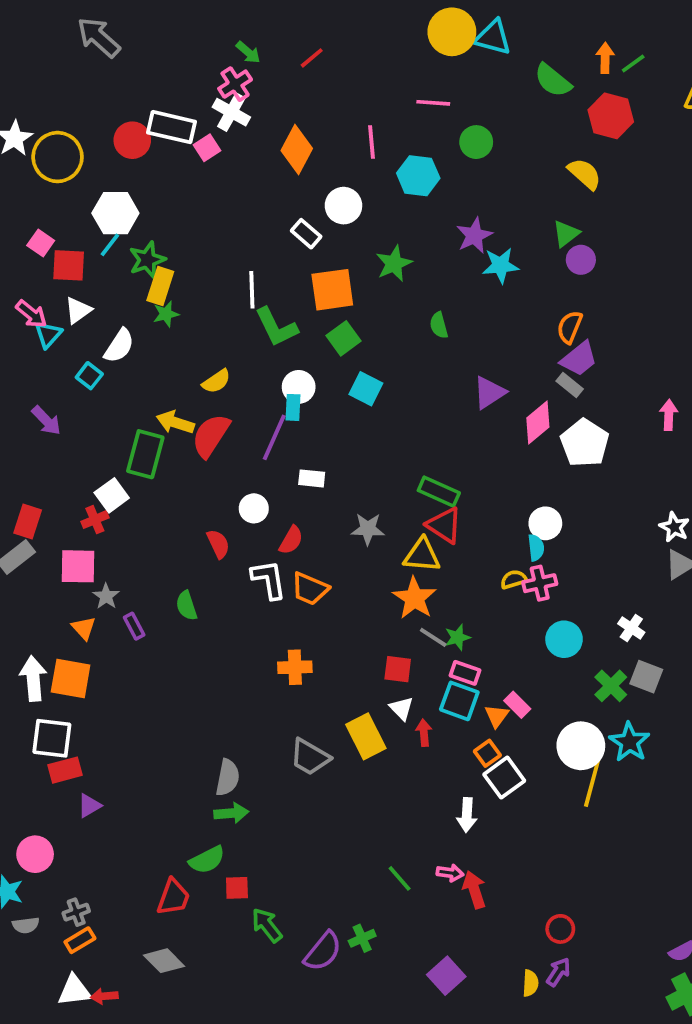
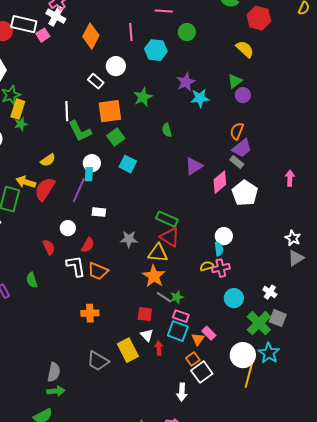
green cross: (611, 686) -> (259, 323), size x1.4

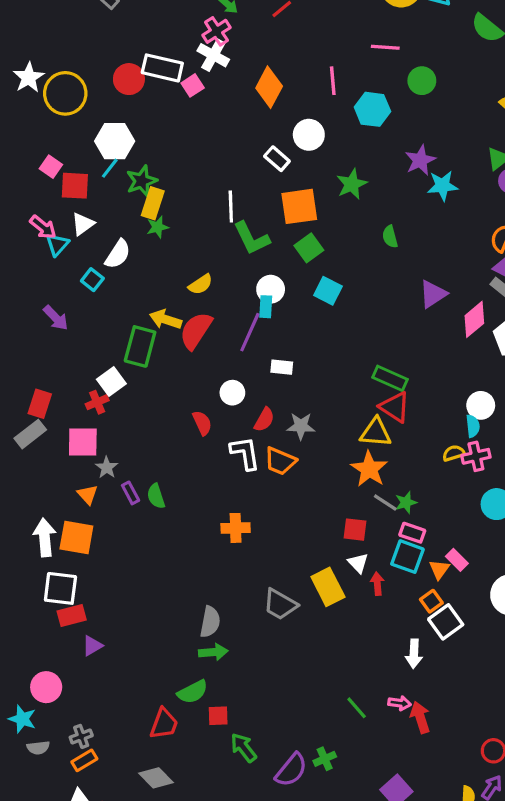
gray star: (129, 239) -> (301, 426), moved
green semicircle: (32, 280) -> (156, 496), moved
orange cross: (90, 313) -> (236, 528), moved

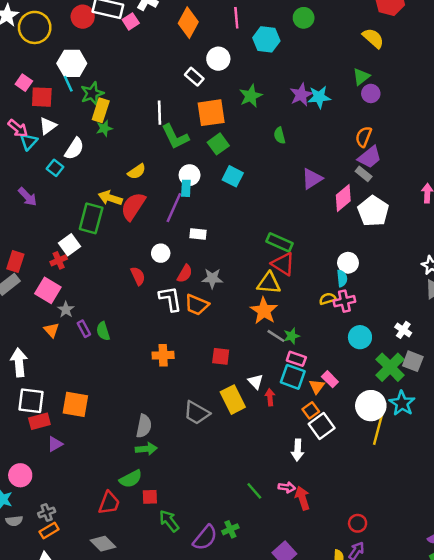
purple star: (420, 160) -> (301, 95), moved
cyan line: (110, 168) -> (68, 84), turned -63
pink square: (83, 442) -> (48, 290), turned 30
red square: (355, 530) -> (221, 356), moved
orange square: (76, 538) -> (75, 404), moved

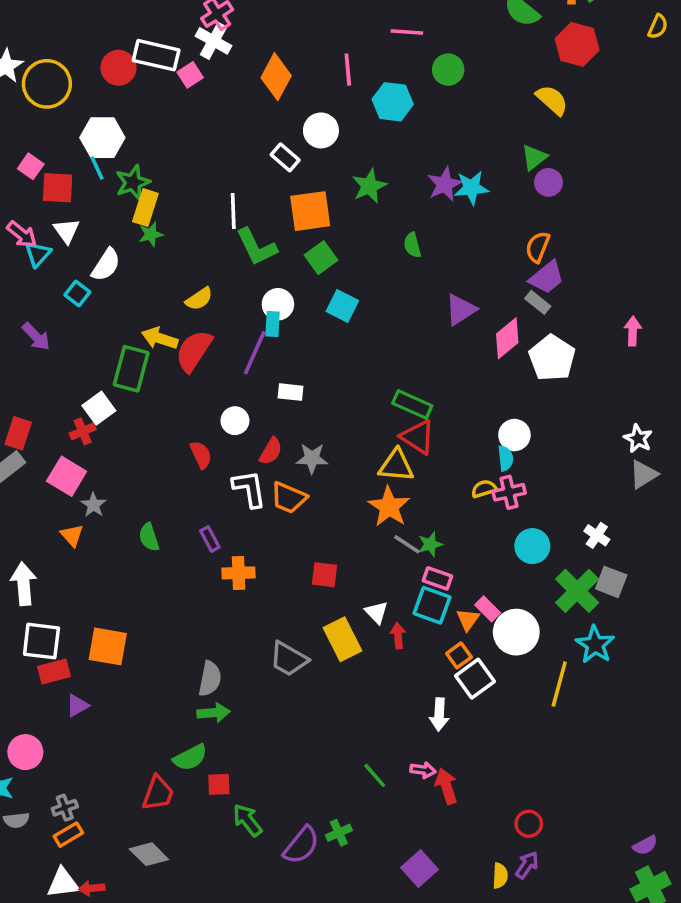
white triangle: (48, 126) -> (67, 231), turned -30
purple rectangle: (84, 329) -> (210, 539), moved
white circle: (371, 406) -> (516, 632), moved

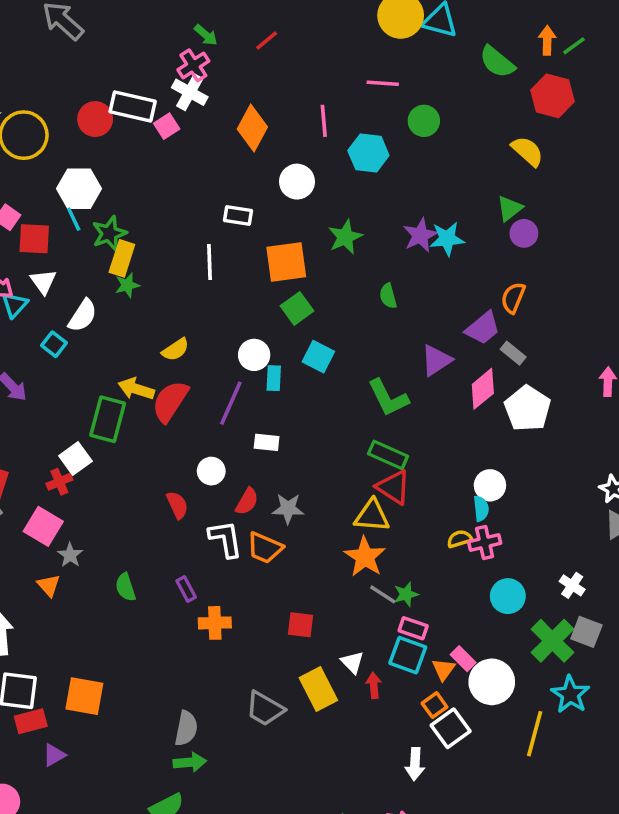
white rectangle: (285, 157) -> (238, 216), moved, turned -32
green L-shape: (256, 247) -> (388, 398), moved
purple trapezoid: (547, 277) -> (483, 328), moved
cyan rectangle: (273, 324) -> (274, 378), moved

